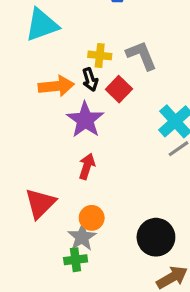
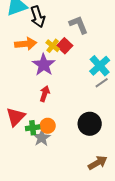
yellow cross: (100, 55) -> (53, 46), moved, turned 32
black arrow: (90, 80) -> (38, 17), moved, size x1.5
black circle: (156, 237) -> (90, 124), moved
green cross: (76, 260) -> (33, 128), moved

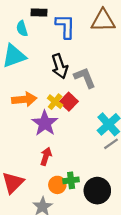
black arrow: (38, 17) -> (60, 66), moved
orange circle: (48, 126) -> (57, 185), moved
green cross: (33, 128) -> (71, 180), moved

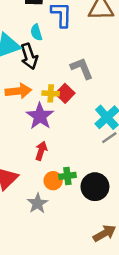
cyan semicircle: (22, 29) -> (36, 32), moved
black arrow: (60, 66) -> (29, 56), moved
yellow cross: (55, 102) -> (51, 93), turned -35

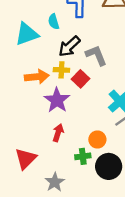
black arrow: (29, 56) -> (69, 46), moved, turned 65
yellow cross: (51, 93) -> (61, 70), moved
orange circle: (53, 181) -> (97, 140), moved

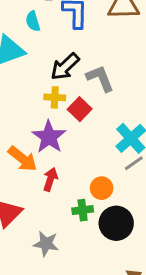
cyan semicircle: (54, 22) -> (33, 21), moved
orange arrow: (37, 77) -> (23, 159), moved, turned 45
gray star: (55, 182) -> (46, 244), turned -30

